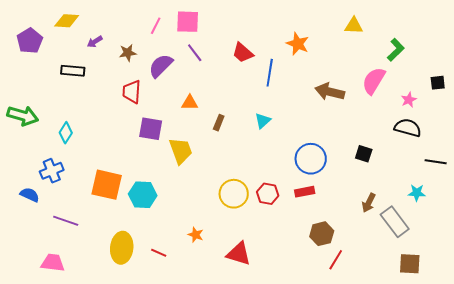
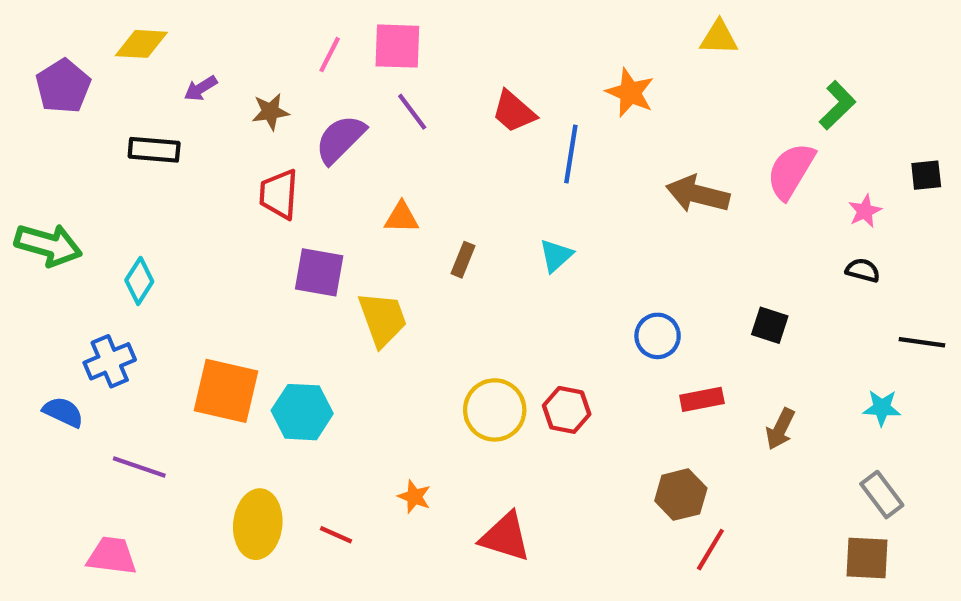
yellow triangle: (354, 26) -> (719, 38), moved
black semicircle: (408, 128) -> (863, 270), size x0.6
blue circle: (311, 159) -> (658, 336), size x0.7
red rectangle: (305, 192) -> (702, 399), moved
gray rectangle: (395, 222) -> (882, 495), moved, size x0.7

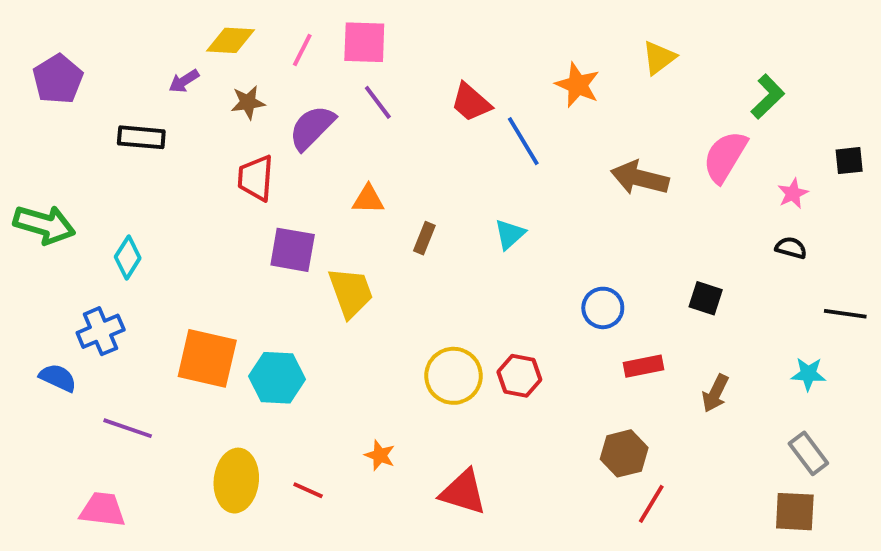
yellow triangle: (719, 38) -> (659, 58), moved, turned -39
yellow diamond: (141, 44) -> (230, 40), moved
blue line: (571, 154) -> (523, 141), turned -40

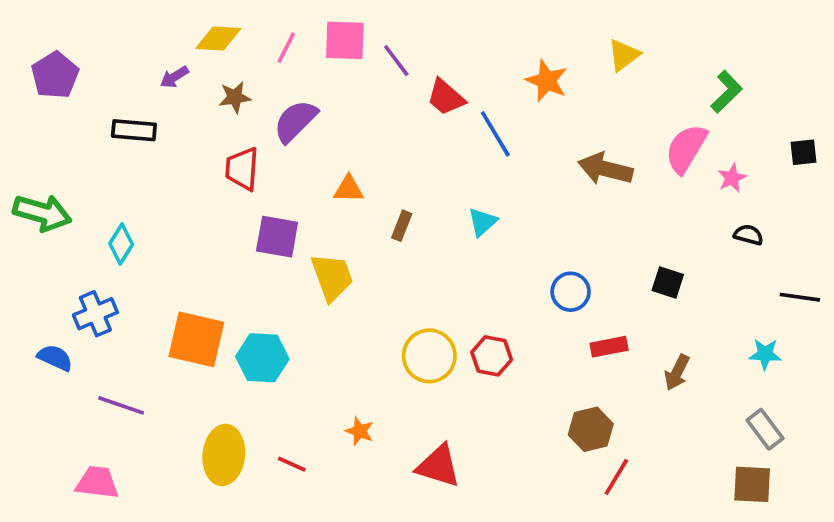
purple line: (378, 102) -> (396, 61), moved
pink star: (793, 194) -> (732, 178), moved

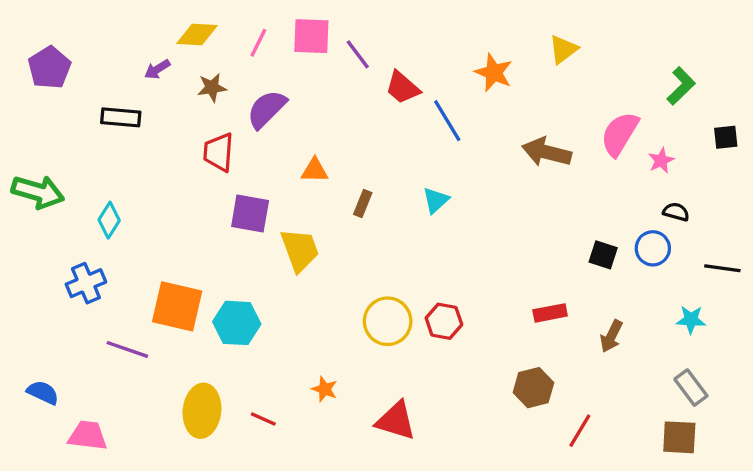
green L-shape: (726, 92) -> (681, 86), moved
blue circle: (571, 292) -> (653, 248), moved
blue semicircle: (55, 358) -> (43, 393), moved
purple line: (121, 405) -> (127, 349), moved
red line: (616, 477) -> (580, 431), moved

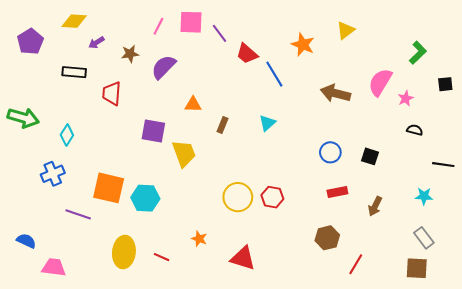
yellow diamond: (197, 34) -> (74, 21), moved
red trapezoid: (219, 152) -> (112, 93), moved
blue circle: (653, 248) -> (330, 152), moved

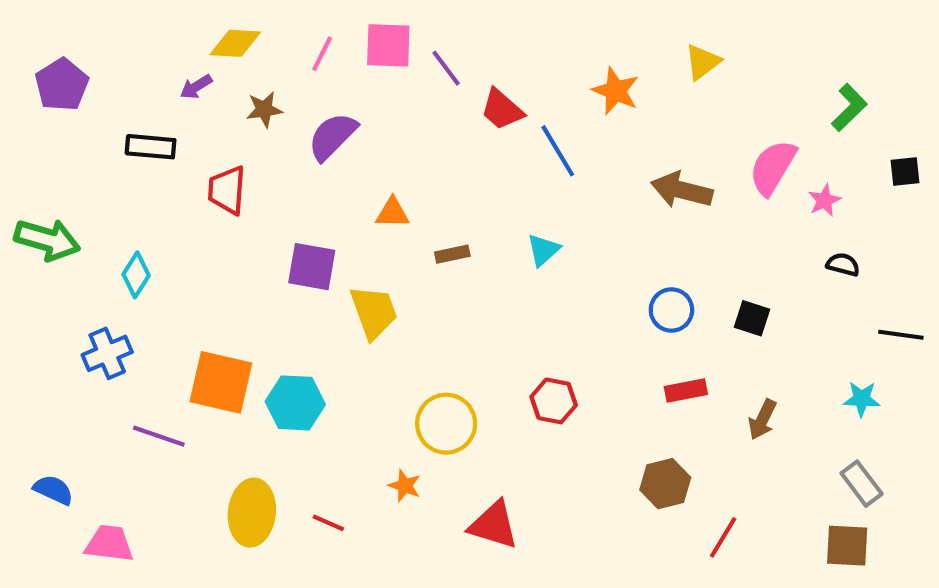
yellow diamond: (74, 21) -> (235, 43), moved
brown rectangle: (223, 125) -> (452, 254), turned 56
yellow circle: (238, 197) -> (446, 424), moved

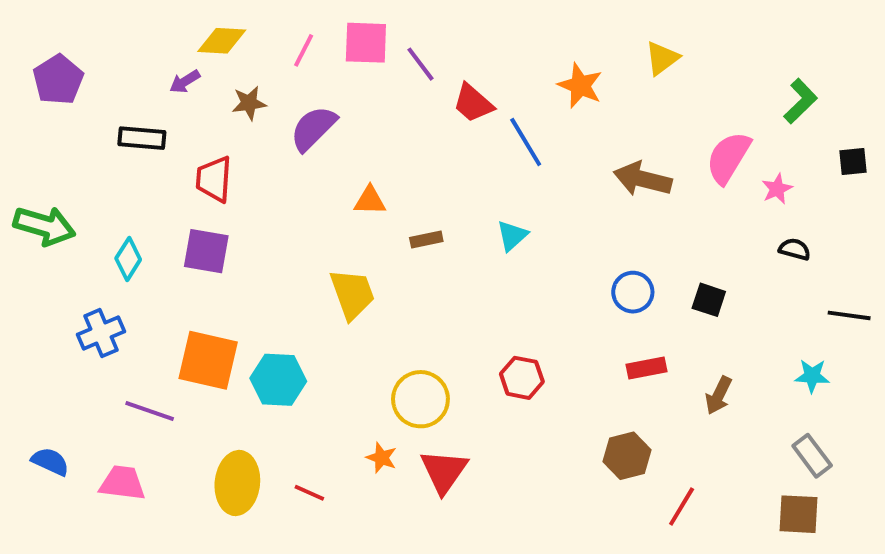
purple square: (312, 267) -> (206, 251), moved
red triangle: (494, 525) -> (444, 471), moved, turned 48
pink trapezoid: (109, 544) -> (122, 483), moved

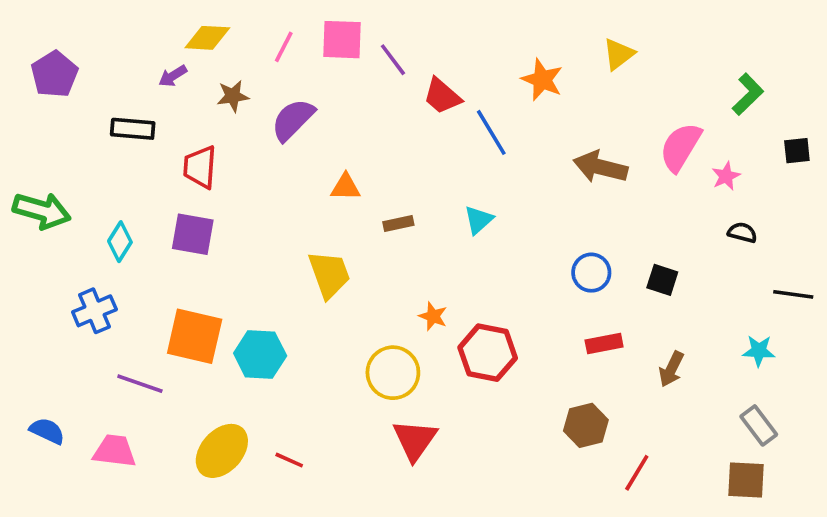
red hexagon: (522, 378) -> (488, 353), size x1.4
orange star: (382, 458) -> (433, 316), moved
yellow ellipse: (237, 483) -> (222, 451), turned 36

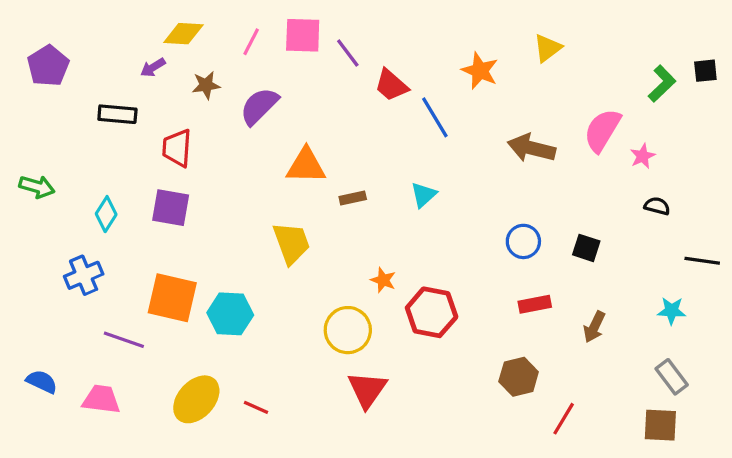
black square: (797, 151) -> (705, 71), moved
orange triangle: (346, 187) -> (306, 166), size x1.5
green arrow: (42, 211) -> (37, 187), size x0.7

